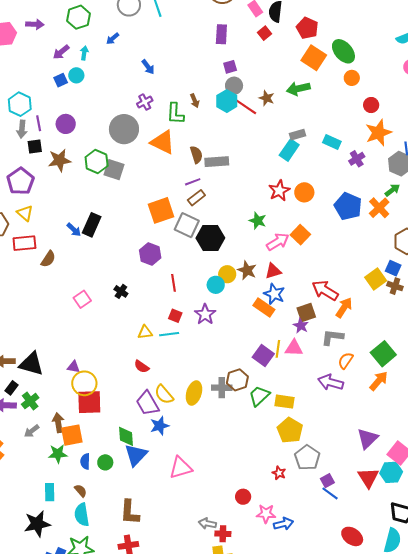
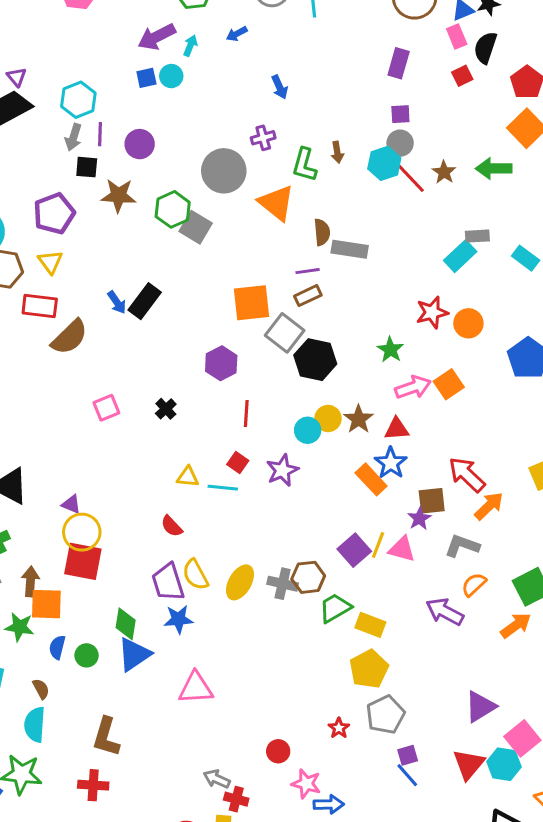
purple arrow: (61, 52) -> (157, 37), size x1.4
brown semicircle: (48, 259) -> (70, 337), size x1.5

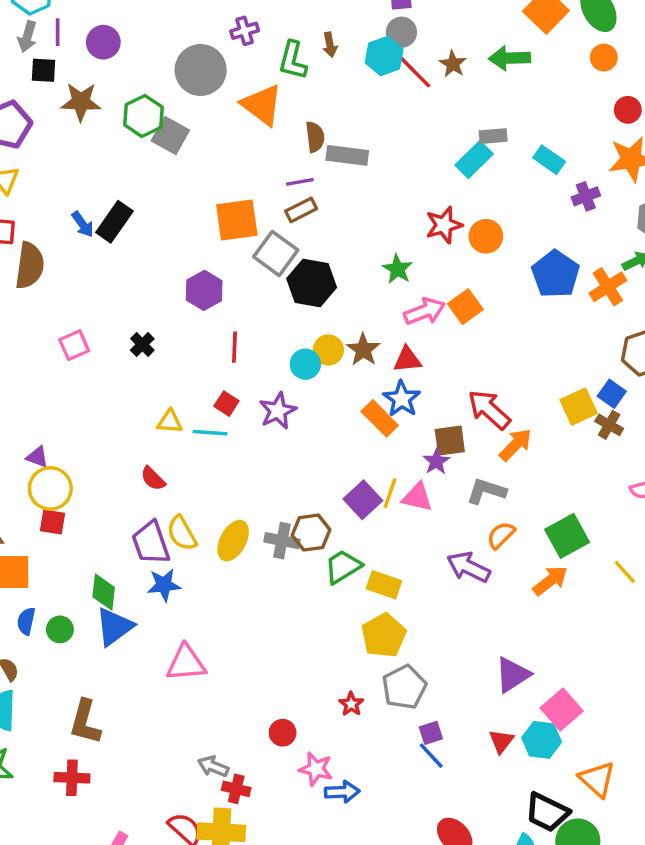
brown semicircle: (70, 337) -> (30, 266), turned -36
red square: (83, 561) -> (53, 522), size x0.6
red triangle: (469, 764) -> (501, 741), size x0.7

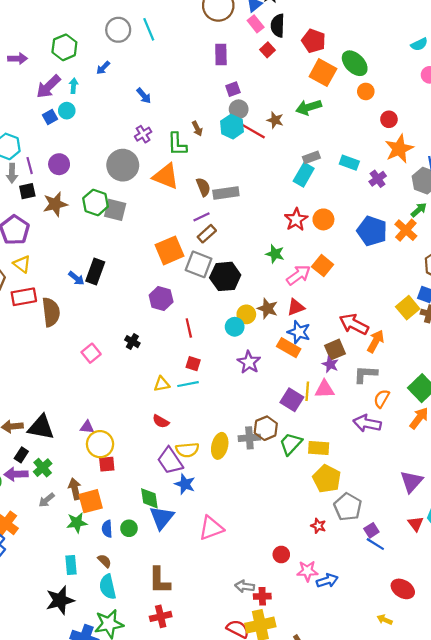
purple star: (278, 411) -> (249, 362), moved
yellow semicircle: (182, 533) -> (187, 450), turned -50
blue star: (164, 585) -> (185, 484), turned -30

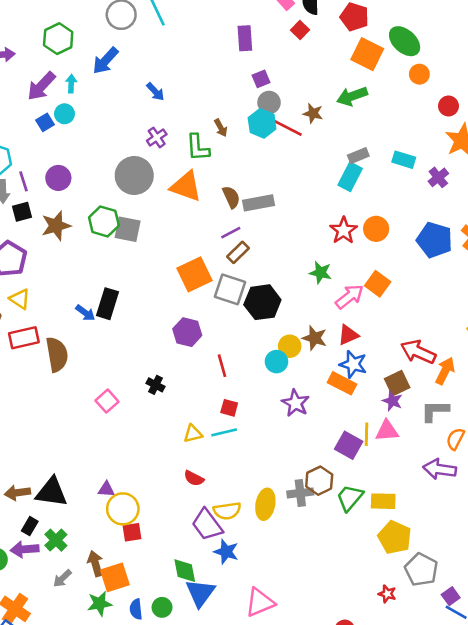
blue arrow: (103, 68) -> (105, 61), size x1.6

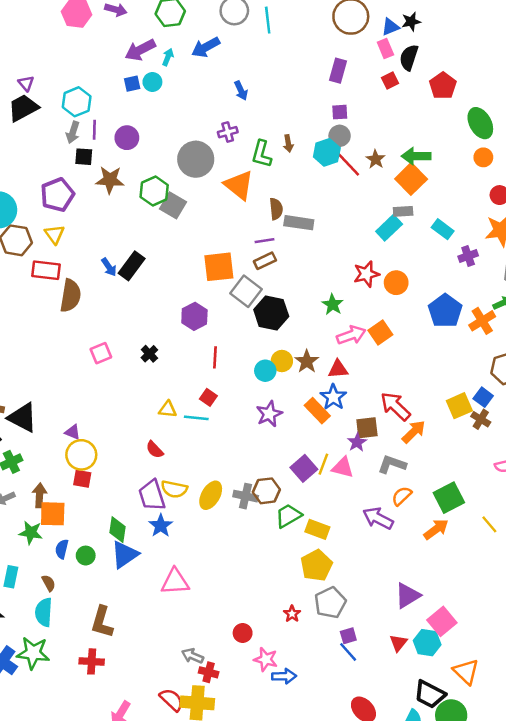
orange square: (367, 54) -> (411, 179), moved

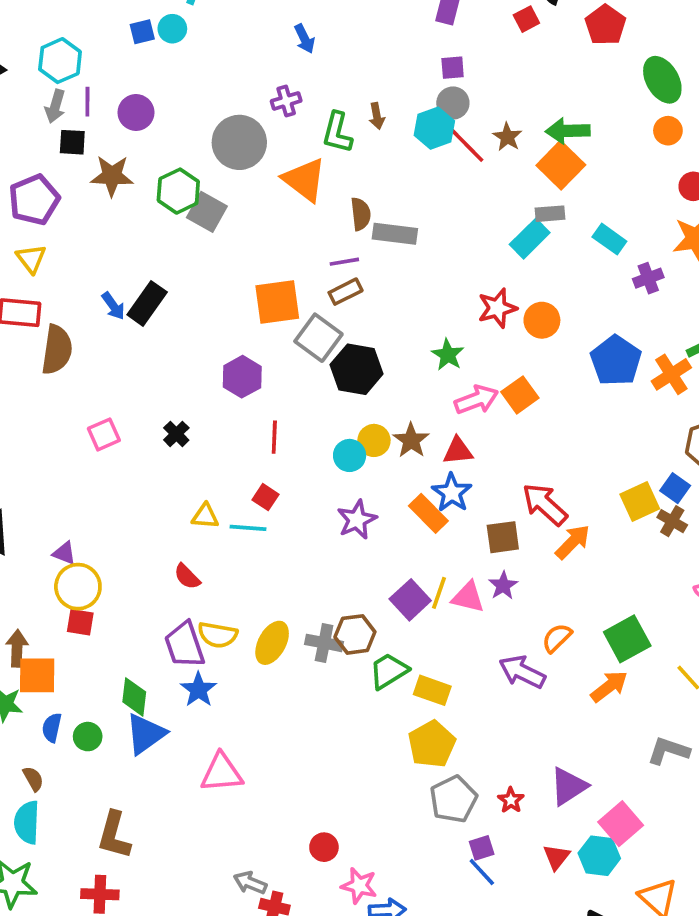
purple star: (357, 442) -> (503, 586), moved
gray L-shape: (392, 464) -> (668, 751), moved
red star: (292, 614) -> (511, 800), moved

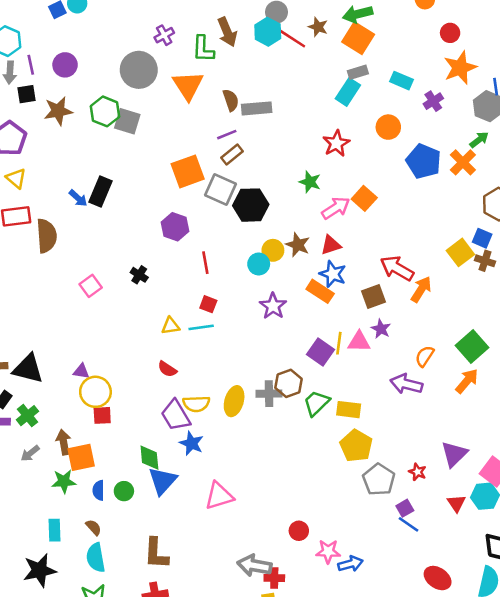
brown arrow: (377, 116) -> (227, 32), size x1.6
orange triangle: (304, 180) -> (188, 85), turned 32
orange circle: (542, 320) -> (388, 127), moved
gray arrow: (250, 883) -> (254, 566), size x1.5

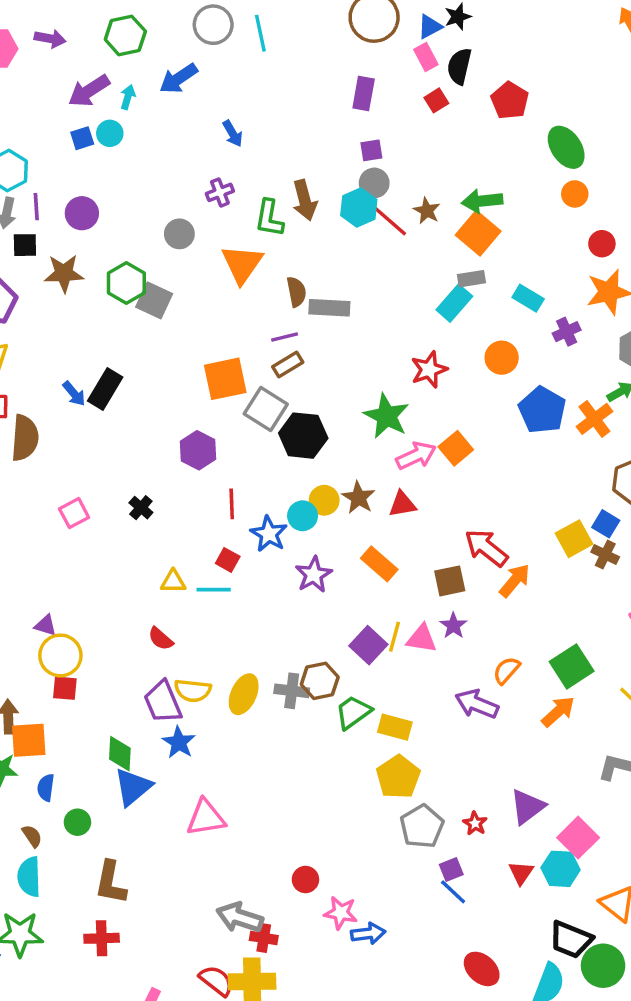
gray circle: (139, 70) -> (179, 234), size x0.6
green star: (310, 182) -> (386, 416), size x1.5
blue star: (333, 274) -> (269, 534), moved
green circle: (124, 491) -> (77, 822), moved

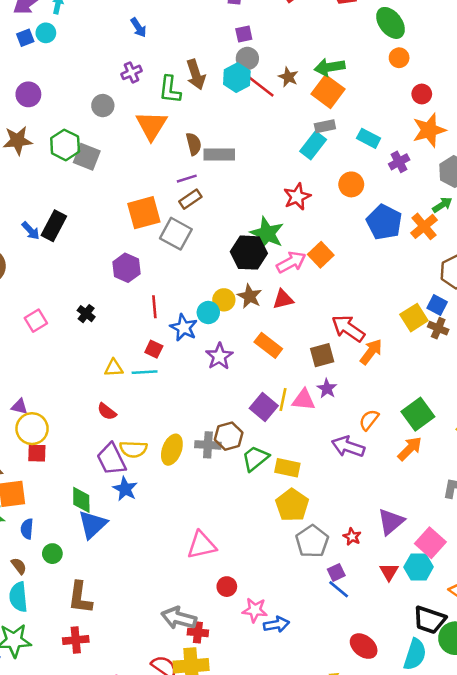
black hexagon: (303, 436) -> (249, 253), moved
pink triangle: (206, 818) -> (202, 545), moved

